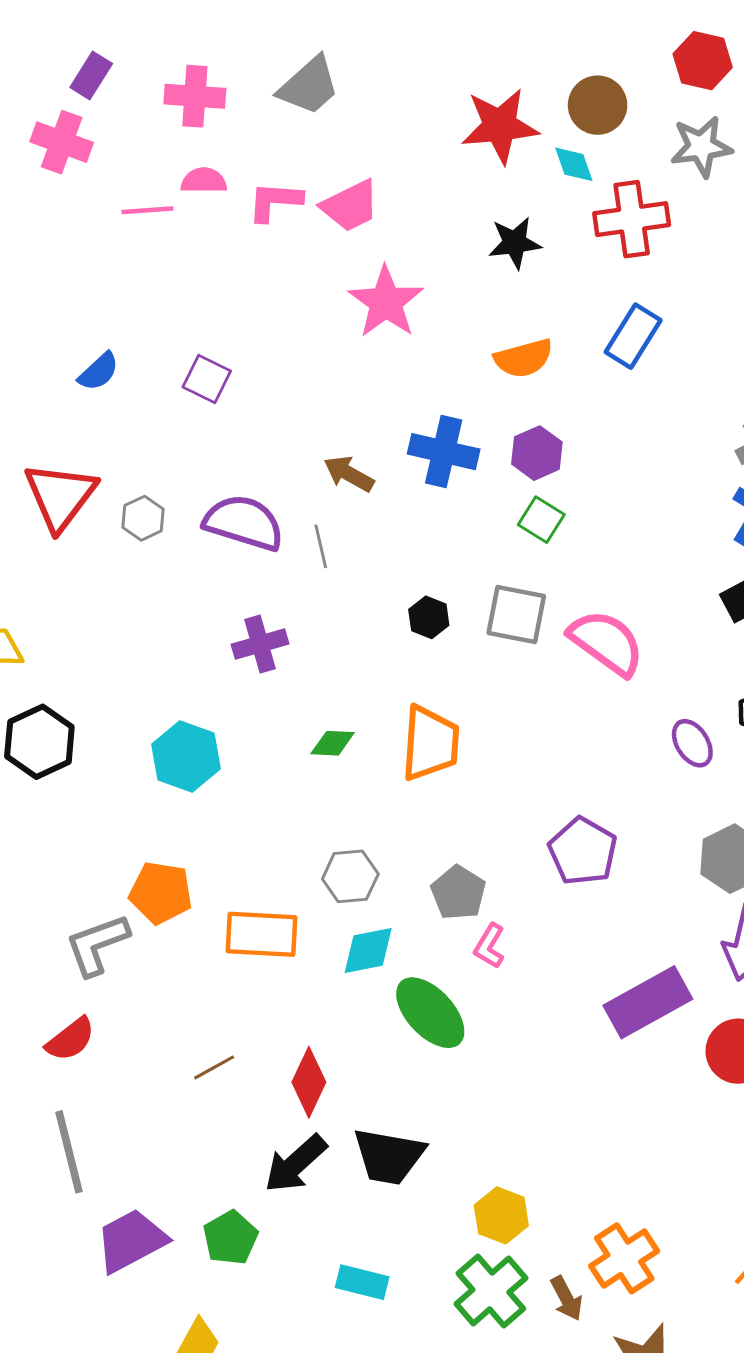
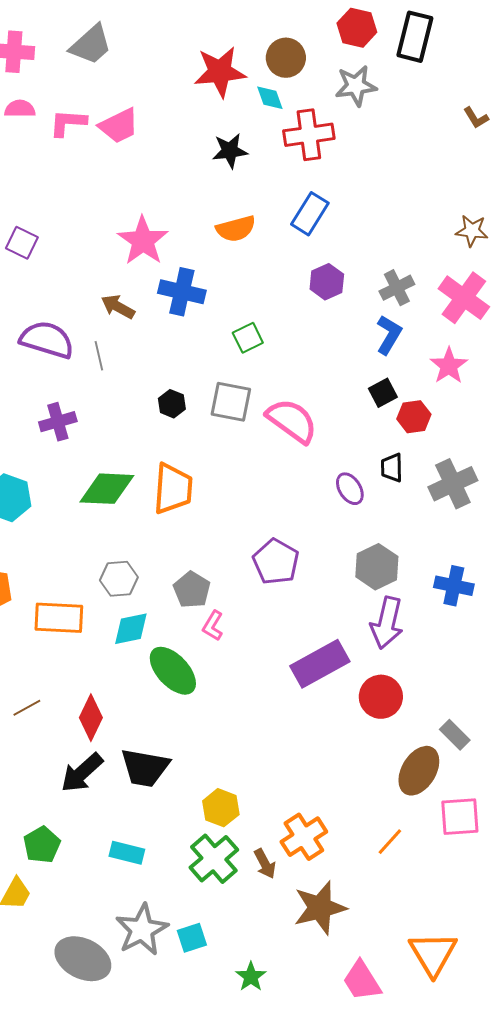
pink star: (386, 302) -> (143, 241), moved
purple hexagon: (537, 453) -> (327, 282), moved
green square: (541, 520) -> (248, 338), turned 32
green diamond: (333, 743) -> (107, 489), size x1.8
green pentagon: (230, 1238) -> (42, 845), moved

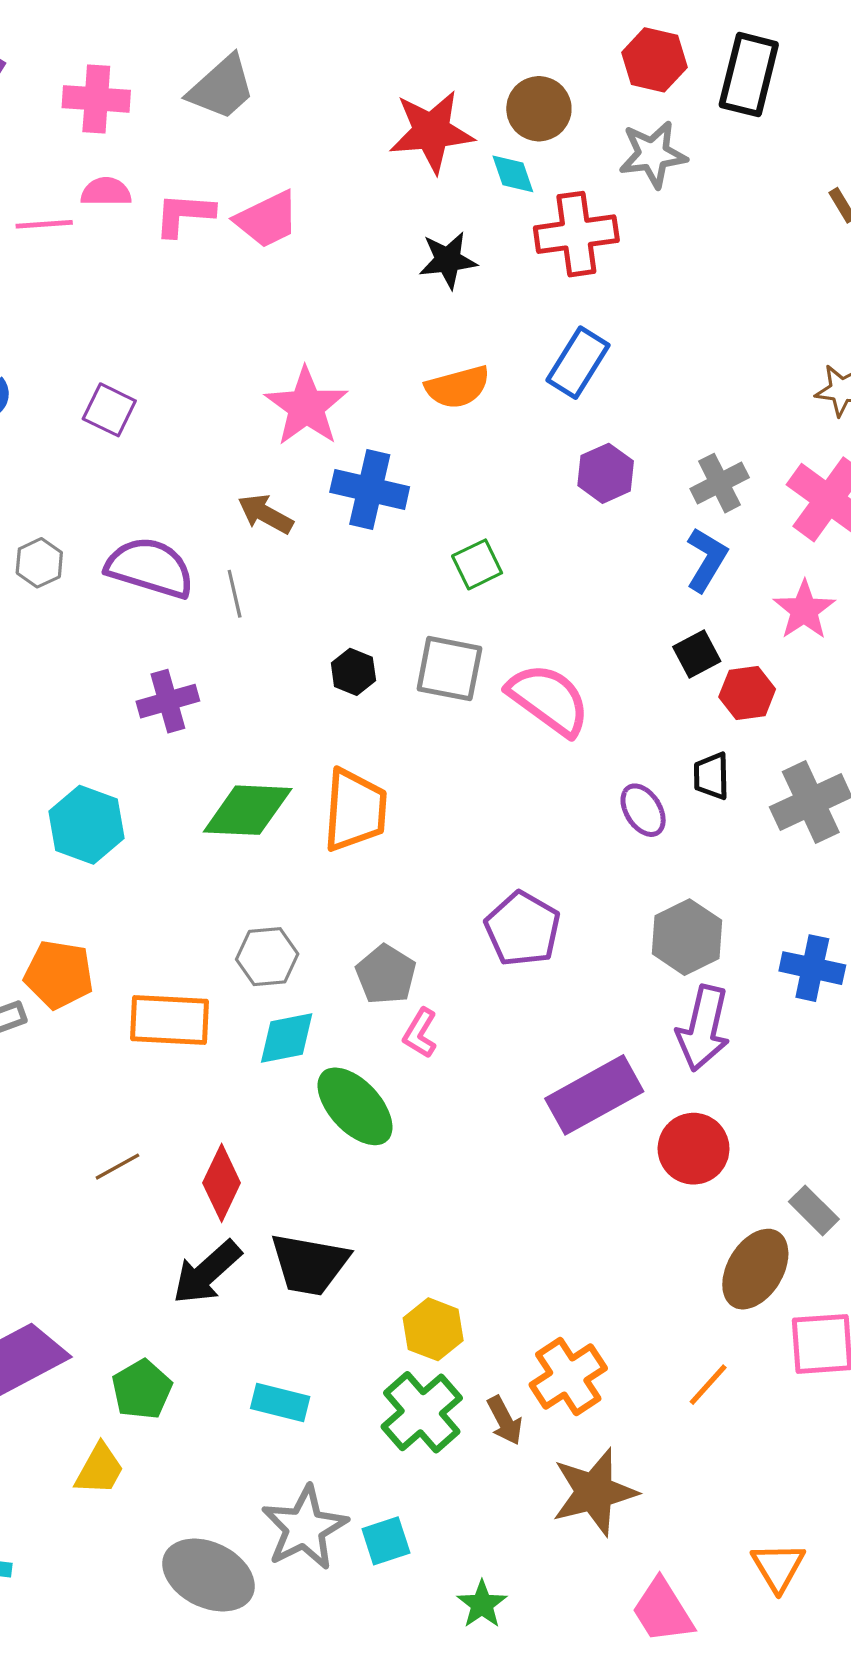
orange triangle: (433, 954) -> (778, 1567), size x0.7

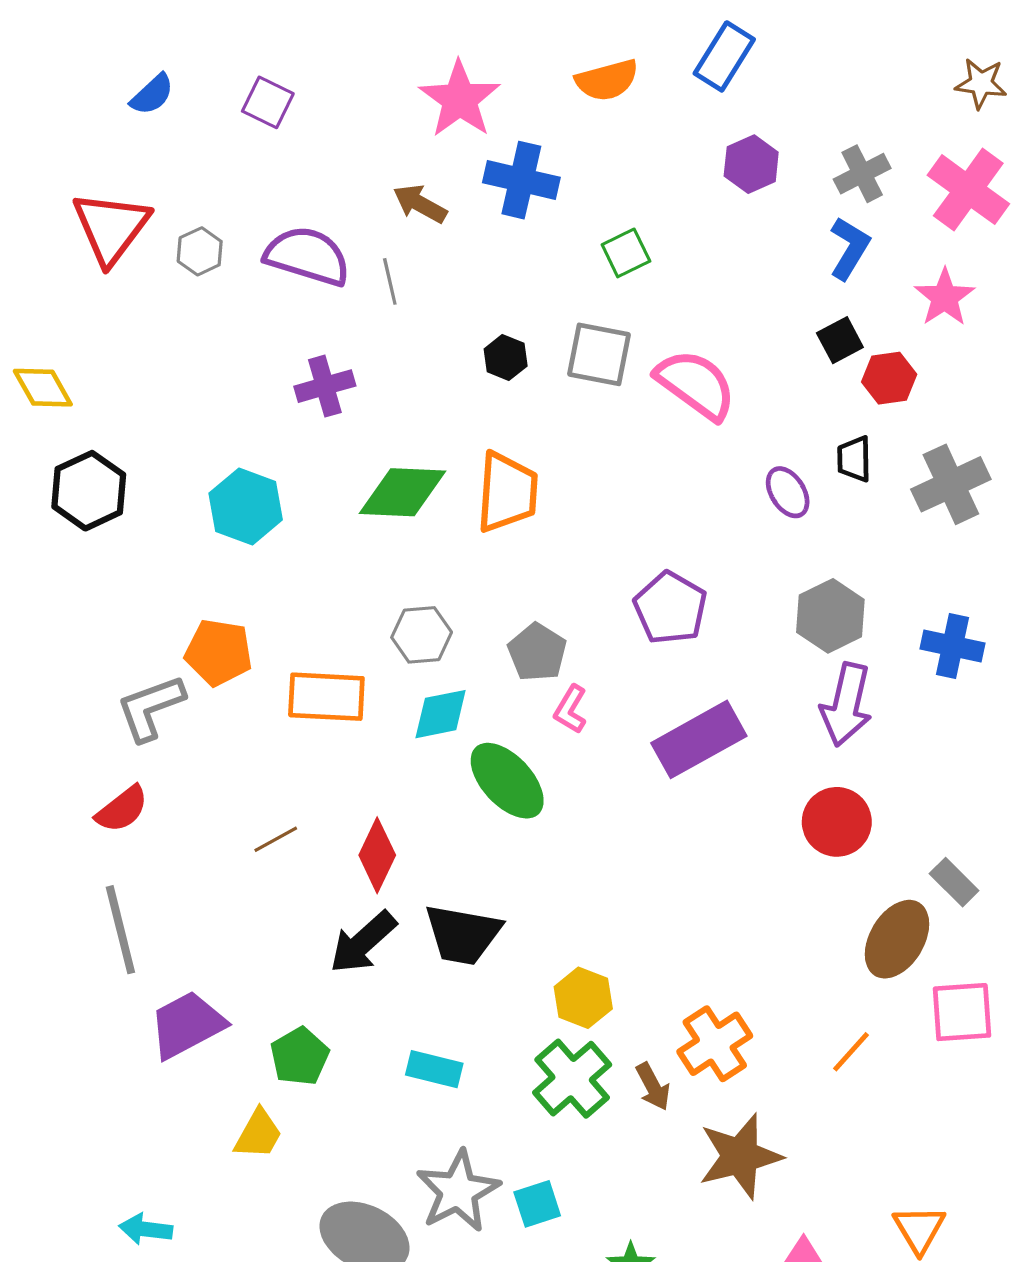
purple rectangle: (594, 1095) -> (699, 739), moved

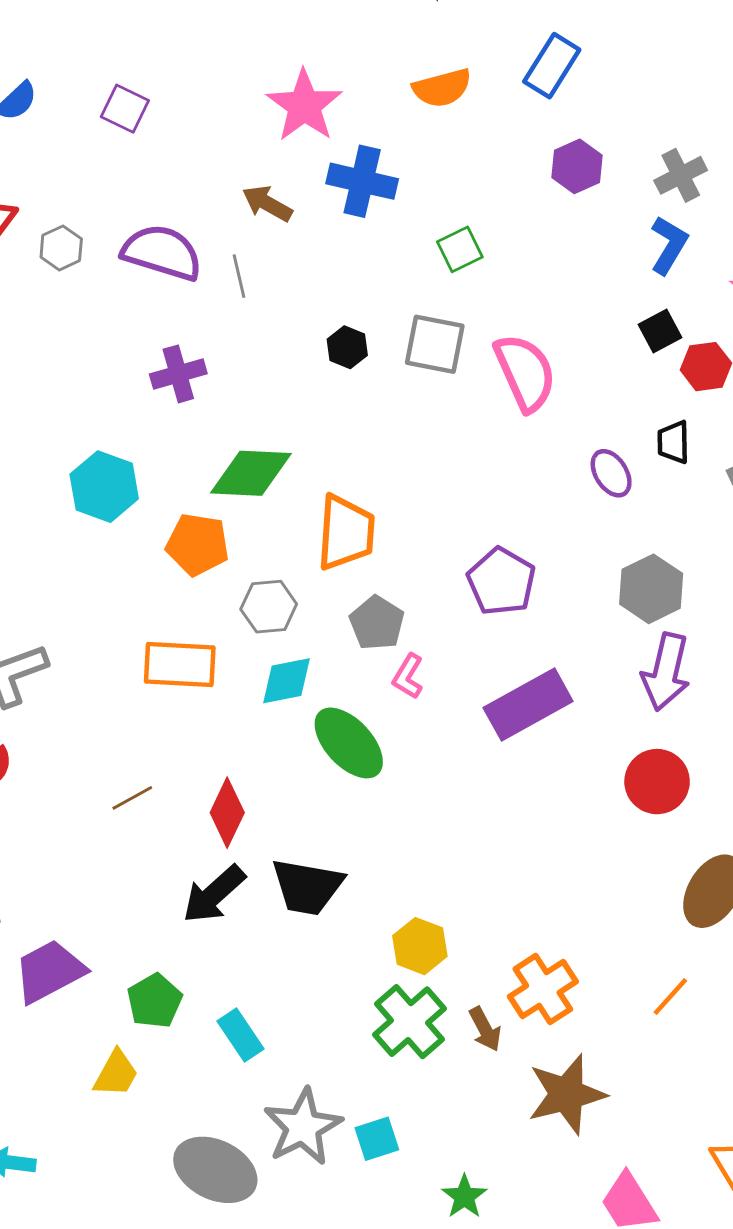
pink semicircle: (696, 384) -> (525, 372), turned 30
orange trapezoid: (507, 492) -> (346, 533), moved
orange pentagon: (219, 652) -> (198, 544), moved
cyan rectangle: (434, 1069) -> (241, 1035), moved, turned 42

